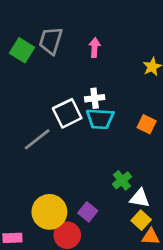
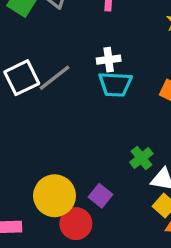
white square: (67, 113) -> (22, 78), moved
gray line: (37, 139) -> (55, 78), moved

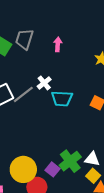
white cross: (109, 60) -> (44, 83), moved, turned -32
green cross: (141, 158) -> (70, 161), moved, size x1.5

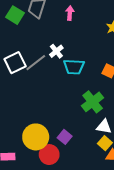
green cross: (70, 161) -> (93, 102), moved

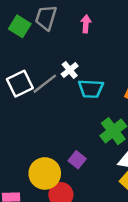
purple square: (65, 137) -> (77, 160), moved

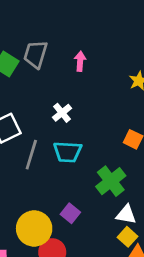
gray line: (45, 84) -> (31, 155), moved, turned -35
cyan trapezoid: (91, 89) -> (68, 152), moved

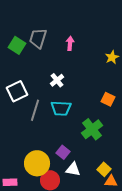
white triangle: (126, 215) -> (73, 169), moved

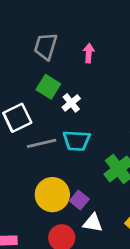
green square: (17, 45) -> (48, 87), moved
gray line: (35, 110) -> (42, 143), turned 60
yellow circle: (37, 163) -> (52, 195), moved

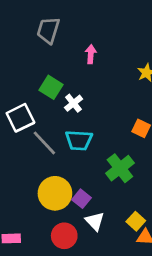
gray trapezoid: (46, 46) -> (48, 30), moved
gray line: (42, 143) -> (44, 143), turned 60
white triangle: (93, 223) -> (95, 221), turned 36

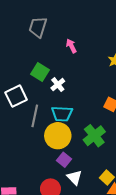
pink arrow: (91, 54) -> (71, 46), turned -32
gray line: (44, 143) -> (35, 116), turned 55
yellow circle: (55, 193) -> (58, 136), moved

